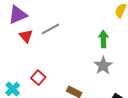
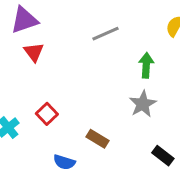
gray line: (50, 29) -> (105, 34), moved

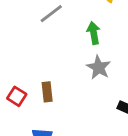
brown rectangle: (97, 139) -> (47, 92), moved, turned 66

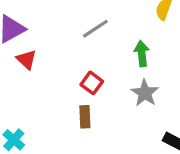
red square: (17, 96) -> (92, 83), moved

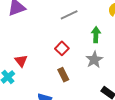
red triangle: (26, 60) -> (21, 61), moved
brown rectangle: (85, 117) -> (63, 75), moved, turned -32

